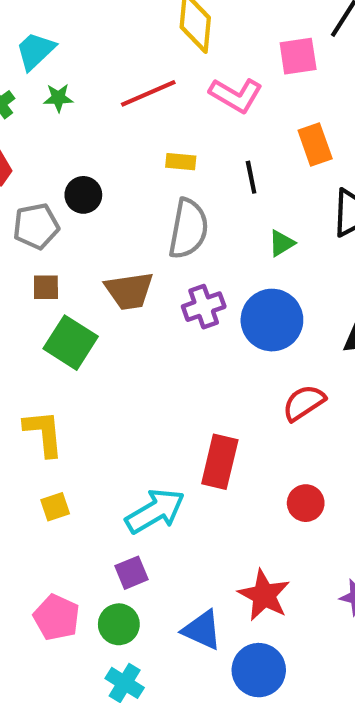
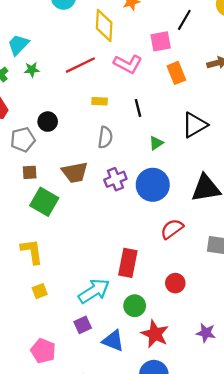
orange rectangle: (315, 145) -> (176, 73), moved
gray semicircle: (188, 229) -> (105, 137), size x0.7
green circle: (119, 624) -> (135, 306), moved
blue triangle: (202, 630) -> (113, 341), moved

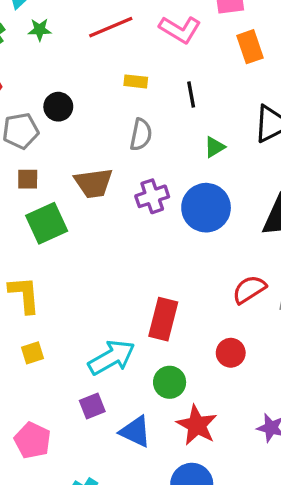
green square: (44, 202) -> (47, 223), turned 32
red semicircle: (172, 229) -> (249, 289), moved

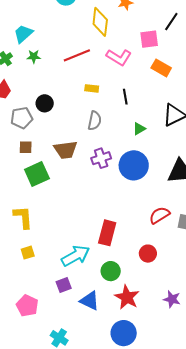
orange rectangle: (250, 47) -> (161, 68), turned -42

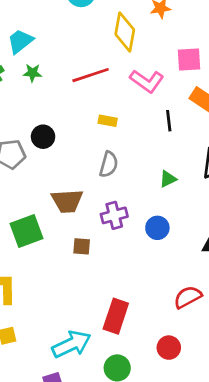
black line: (125, 97) -> (169, 121), moved
brown square: (26, 147) -> (82, 246), moved
blue circle: (134, 165) -> (157, 228), size x0.6

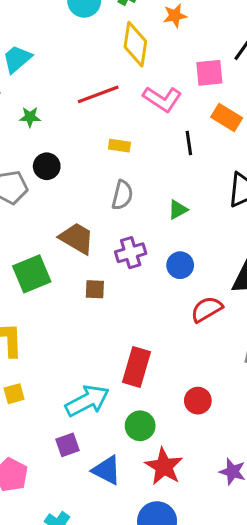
green star: (32, 73) -> (30, 117), moved
green triangle: (168, 179) -> (178, 210), moved
brown trapezoid: (67, 201) -> (77, 238), turned -144
red semicircle: (188, 297) -> (207, 309), moved

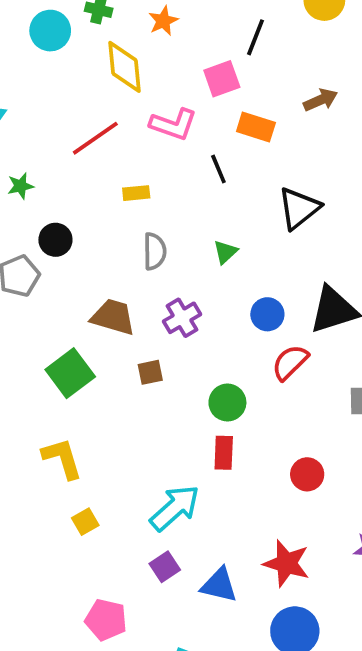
blue circle: (180, 265) -> (267, 314), moved
red rectangle: (137, 367) -> (224, 453), size x0.7
green circle: (140, 426) -> (227, 403), moved

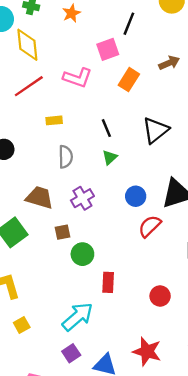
yellow diamond: (125, 67) -> (27, 45), moved
orange rectangle: (256, 127) -> (129, 80), turned -75
black line: (218, 169) -> (106, 128), moved
green circle: (227, 403) -> (82, 254), moved

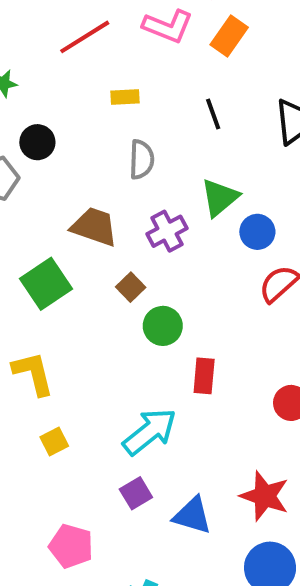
orange rectangle: (129, 80) -> (229, 36), moved
green triangle: (110, 157) -> (220, 198), moved, size x1.5
brown square: (63, 232) -> (131, 287), turned -35

